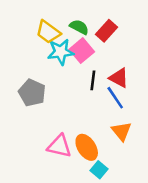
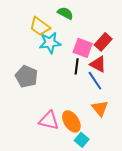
green semicircle: (79, 27) -> (65, 13), moved
red rectangle: (107, 31) -> (103, 42), moved
pink square: (82, 51) -> (83, 48), moved, turned -30

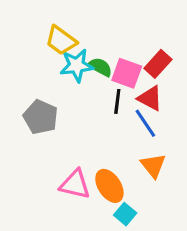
green semicircle: (65, 13) -> (100, 67), moved

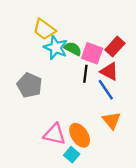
cyan star: (77, 65) -> (56, 48), turned 30
cyan square: (125, 214) -> (72, 155), moved

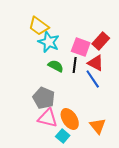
green semicircle: (73, 49) -> (56, 66), moved
gray pentagon: (30, 85) -> (44, 98), moved
orange triangle: (111, 120) -> (98, 126), moved

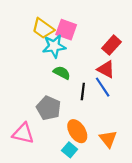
cyan star: (49, 42) -> (54, 46), turned -30
pink square: (81, 47) -> (66, 30), moved
black line: (75, 65) -> (83, 91), moved
pink triangle: (48, 118) -> (23, 133), moved

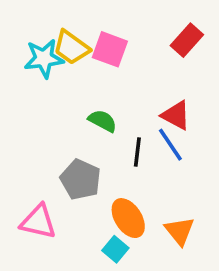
red rectangle: (111, 45) -> (187, 40), moved
cyan star: (54, 46) -> (44, 58), moved

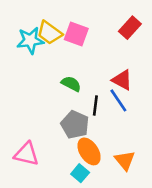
gray pentagon: (81, 180) -> (75, 125), moved

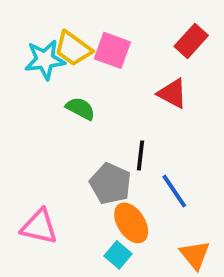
red triangle: (122, 80) -> (172, 93), moved
green semicircle: (71, 84) -> (80, 108), moved
blue line: (118, 100) -> (174, 191), moved
orange triangle: (125, 160) -> (195, 255), moved

